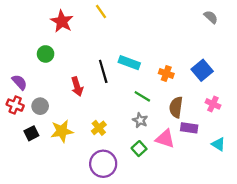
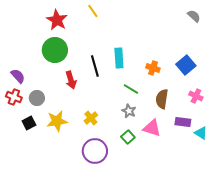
green circle: (46, 54) -> (55, 50), moved, size x1.6
cyan rectangle: (129, 63) -> (119, 58), turned 66
purple rectangle: (189, 128) -> (183, 122), moved

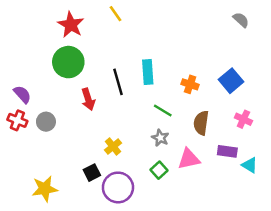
yellow star: (57, 121) -> (45, 189), moved
black square: (29, 123) -> (92, 173), moved
pink triangle: (152, 128) -> (189, 159), turned -30

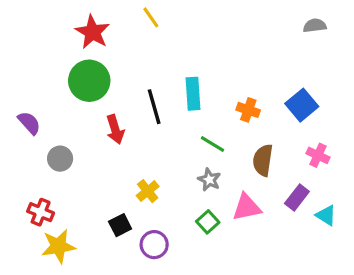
gray semicircle: (241, 20) -> (315, 26), turned -49
red cross: (17, 120) -> (41, 212), moved
purple rectangle: (227, 151) -> (297, 198), turned -60
purple circle: (118, 187) -> (154, 245), size x0.7

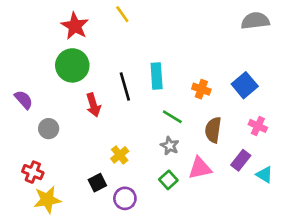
gray semicircle: (315, 26) -> (255, 21), size x1.5

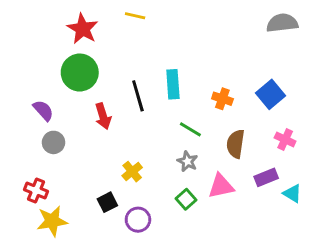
yellow line: (122, 14) -> (135, 16), turned -42
purple semicircle: (24, 100) -> (43, 110), moved
purple rectangle: (241, 160) -> (266, 177), turned 30

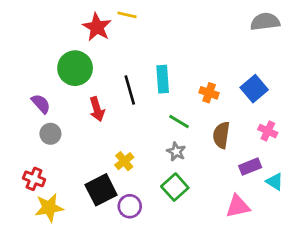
red star: (83, 29) -> (97, 27), moved
pink triangle: (221, 186) -> (238, 206), moved
green square: (186, 199) -> (175, 187), size x1.4
black square: (107, 202) -> (101, 190), size x1.6

